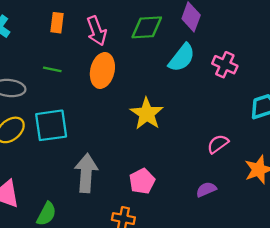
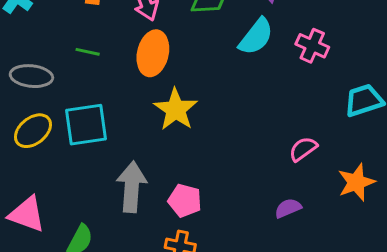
yellow star: (147, 114) -> (176, 109), moved
pink pentagon: (142, 181) -> (185, 201), moved, turned -30

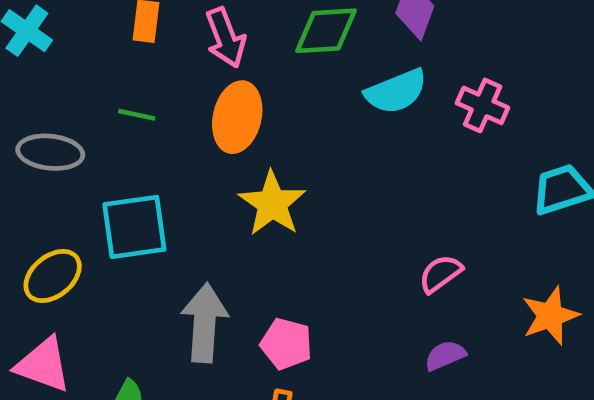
cyan semicircle: (256, 37) -> (396, 91), turned 30
yellow ellipse: (33, 131) -> (53, 276), moved
pink semicircle: (303, 149) -> (440, 274), moved

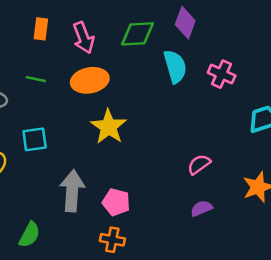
cyan semicircle: (396, 91) -> (175, 67), turned -84
orange ellipse: (237, 117) -> (90, 80), turned 66
cyan square: (134, 227) -> (35, 139), size x0.7

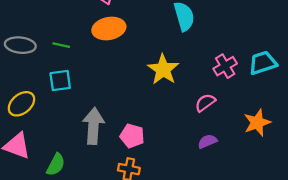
pink cross: (222, 74) -> (225, 66), moved, turned 35
green line: (36, 79) -> (61, 45), moved
yellow star: (109, 127) -> (163, 69), moved

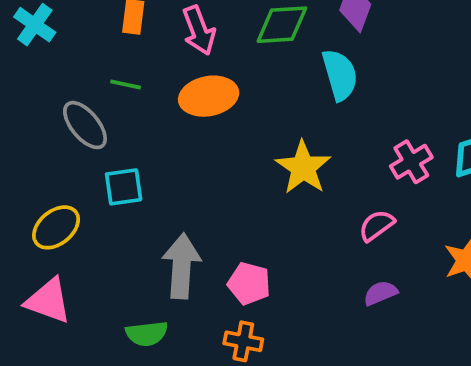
gray ellipse: (20, 45) -> (85, 125), moved, turned 44
green line: (61, 45) -> (126, 85), moved
green semicircle: (56, 165) -> (147, 334), moved, turned 55

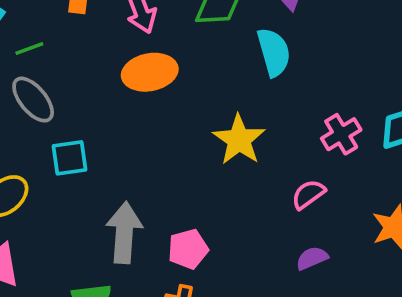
green line: (126, 85) -> (29, 48), moved, turned -32
pink pentagon: (249, 283) -> (188, 249), turned -30

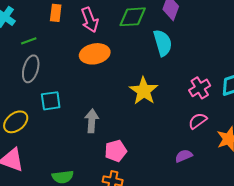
gray ellipse: (33, 100) -> (31, 69), turned 56
pink semicircle: (308, 194) -> (198, 121), moved
gray arrow: (124, 233) -> (92, 121), moved, size x0.7

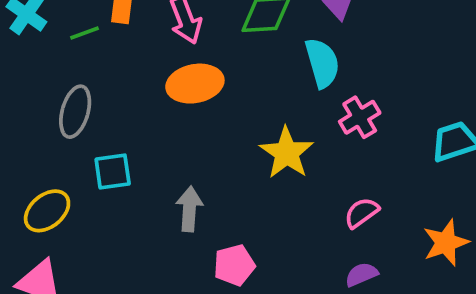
green line: (29, 41) -> (84, 33), moved
pink cross: (200, 88) -> (360, 117), moved
pink semicircle: (198, 121) -> (362, 213), moved

